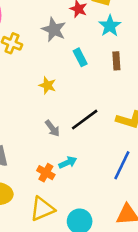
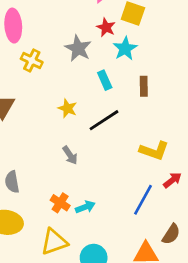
cyan star: (110, 26) -> (125, 49), moved
black line: (85, 120) -> (104, 120), moved
cyan arrow: (68, 162) -> (85, 207), moved

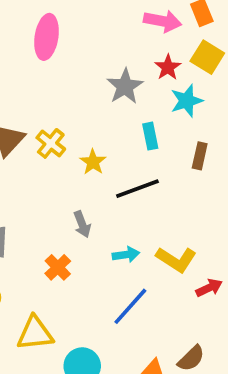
yellow cross: (32, 60) -> (51, 143), moved
yellow L-shape: (154, 151) -> (176, 259), moved
blue line: (143, 200) -> (130, 306), moved
orange cross: (60, 203) -> (58, 267), moved
cyan arrow: (85, 207) -> (126, 255), moved

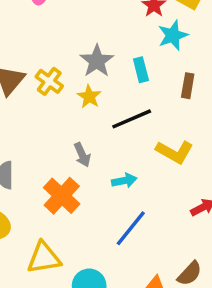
gray star: (125, 86) -> (97, 61), moved
yellow L-shape: (176, 259) -> (175, 152), moved
orange cross: (58, 267) -> (62, 196), size x1.5

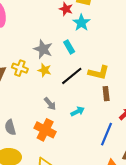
brown rectangle: (188, 86) -> (106, 94), moved
yellow L-shape: (175, 152) -> (99, 73), moved
blue line: (131, 228) -> (107, 134), moved

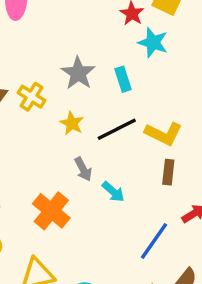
cyan star: (81, 23) -> (153, 43), turned -30
yellow star: (45, 70) -> (72, 123), moved
gray arrow: (50, 104) -> (83, 169), moved
cyan arrow: (78, 111) -> (113, 192), turned 56

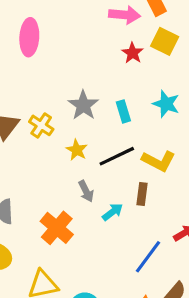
cyan star: (153, 43) -> (166, 104), moved
brown rectangle: (168, 172) -> (142, 194), moved
cyan arrow: (113, 192) -> (113, 212), turned -80

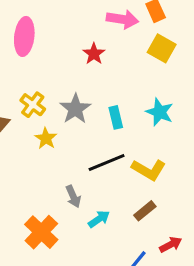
red star: (133, 53) -> (94, 54), moved
yellow cross: (41, 125) -> (33, 105), moved
yellow star: (77, 150) -> (46, 138), moved
brown rectangle: (142, 194) -> (145, 211), moved, turned 40

